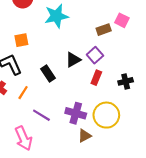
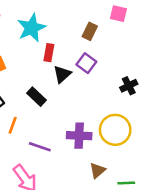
pink square: (122, 20) -> (118, 14), moved
brown rectangle: (104, 30) -> (90, 31), turned -32
red rectangle: (96, 78) -> (49, 53), moved
brown triangle: (85, 136) -> (97, 171), moved

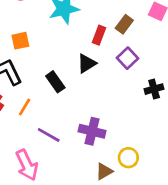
red rectangle: (49, 53) -> (99, 35), moved
purple square: (86, 63) -> (128, 58), moved
yellow circle: (115, 130) -> (128, 158), moved, size x0.6

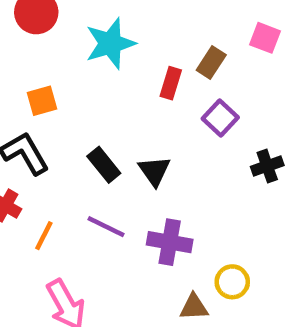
black triangle: (87, 63) -> (154, 171), moved, turned -30
orange line: (25, 107) -> (44, 236), moved
purple line: (49, 135) -> (106, 227), moved
brown triangle: (104, 171) -> (194, 307), turned 30

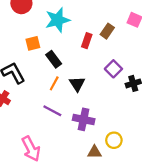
orange square: (42, 101) -> (33, 43), moved
purple square: (220, 118) -> (113, 69), moved
black rectangle: (104, 165) -> (54, 59), moved
orange line: (44, 236) -> (54, 83), moved

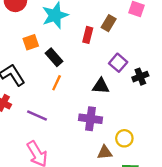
black triangle: (77, 84) -> (101, 86), moved, turned -49
purple line: (52, 111) -> (37, 116), moved

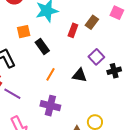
orange line: (57, 83) -> (50, 74), moved
purple line: (37, 116) -> (12, 94), moved
purple cross: (91, 119) -> (50, 106), moved

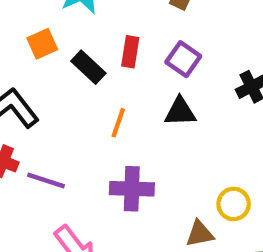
red rectangle: (73, 30) -> (130, 52), moved
purple square: (96, 57) -> (183, 59), moved

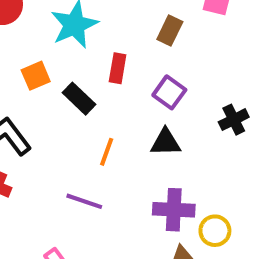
red rectangle: (130, 52) -> (118, 68), moved
purple line: (46, 180) -> (84, 201), moved
purple cross: (132, 189) -> (174, 210), moved

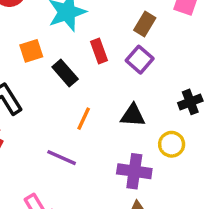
red rectangle: (118, 68) -> (99, 51), turned -35
purple square: (169, 92) -> (140, 60), moved
yellow circle: (215, 231) -> (172, 144), moved

